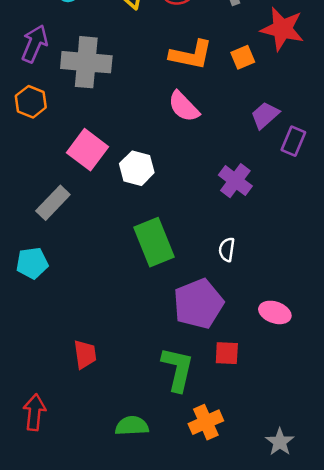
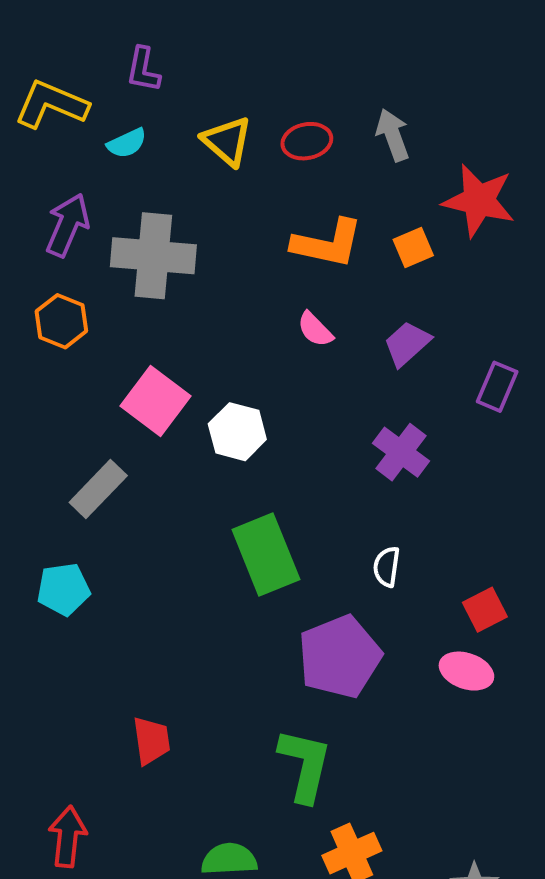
pink semicircle: (184, 107) -> (315, 329), size x0.7
purple trapezoid: (265, 115) -> (407, 344), moved
red square: (227, 353) -> (485, 610), moved, turned -30

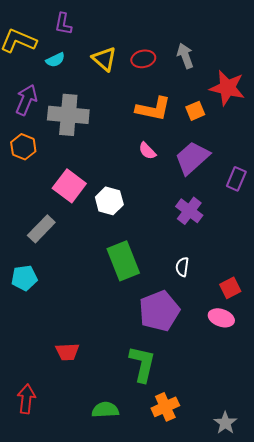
purple trapezoid: (407, 344) -> (192, 158), size x1.5
red trapezoid: (151, 741) -> (67, 352), turned 95

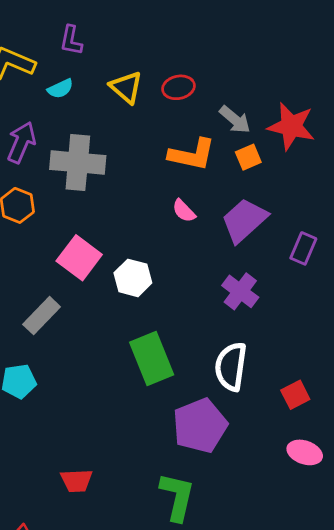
gray arrow: (185, 56) -> (235, 120), moved, turned 150
white semicircle: (182, 267) -> (231, 367), size x1.8
pink ellipse: (221, 318) -> (305, 452), moved

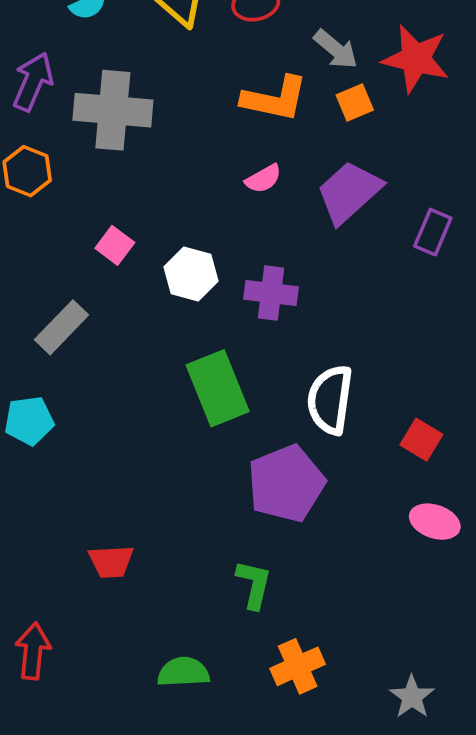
pink semicircle: (184, 211) -> (263, 179), turned -75
pink square: (79, 258) -> (115, 245), size x0.6
purple cross: (240, 291) -> (271, 293), moved, turned -30
red square: (295, 395) -> (421, 440), turned -32
green L-shape: (177, 497) -> (254, 584), size x0.7

